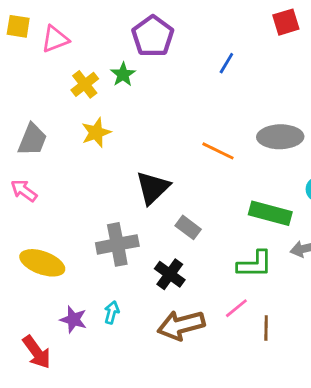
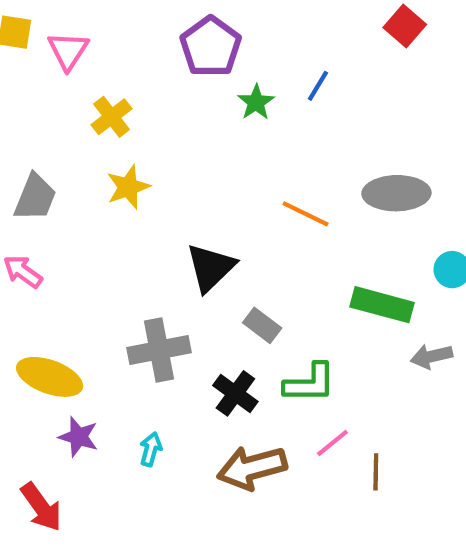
red square: (286, 22) -> (405, 26), turned -32
pink triangle: (55, 39) -> (68, 51), turned -36
green star: (123, 74) -> (256, 102), moved
green L-shape: (255, 264) -> (310, 383), moved
purple star: (73, 319) -> (78, 437), moved

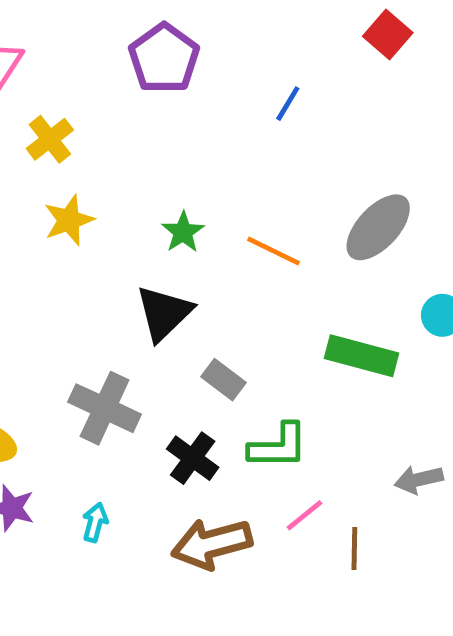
green star: (256, 102) -> (183, 232), moved
gray ellipse: (396, 193) -> (378, 227), turned -46
gray cross: (159, 350) -> (105, 408), turned 36
gray arrow: (432, 356) -> (419, 480), moved

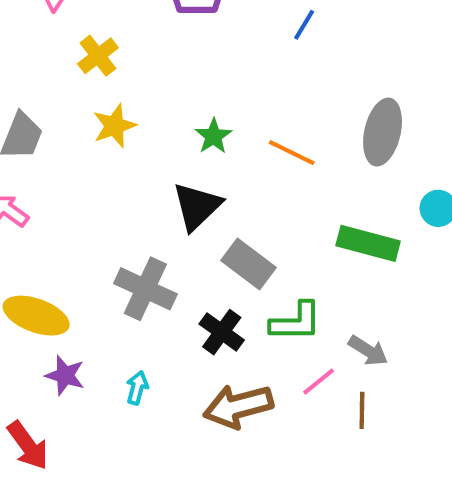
gray ellipse: (378, 227) -> (383, 132), turned -30
gray rectangle: (224, 380) -> (248, 264), size x1.4
gray arrow: (419, 480) -> (368, 351), moved, turned -135

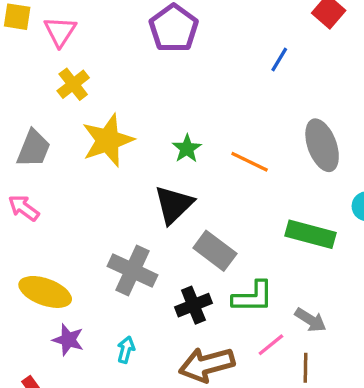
blue line: (304, 25) -> (279, 60), moved
yellow cross: (98, 56) -> (73, 84), moved
yellow star: (114, 126) -> (108, 140), size x1.5
gray ellipse: (383, 132) -> (322, 145), turned -33
black cross: (222, 332) -> (193, 305), turned 32

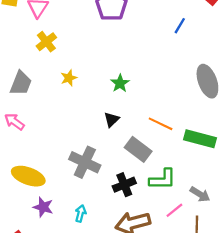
yellow star: (108, 140) -> (69, 78), size x0.5
orange line: (250, 162) -> (161, 124), moved
black triangle: (174, 205) -> (111, 120), size x0.6

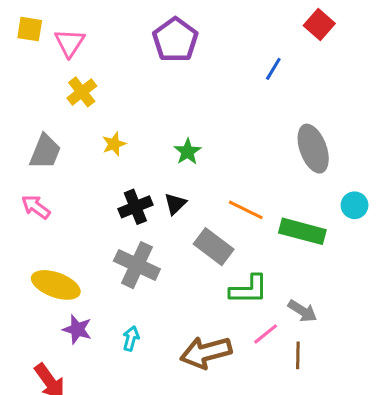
black cross: (124, 185) -> (135, 207), moved

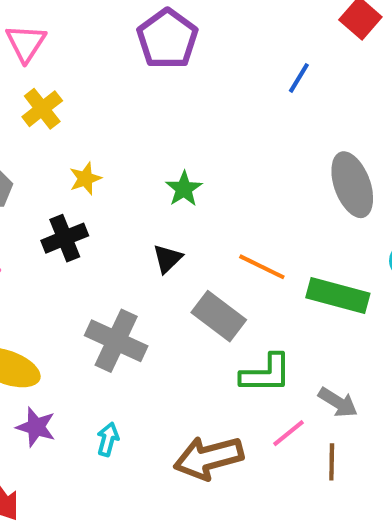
black cross: (135, 207) -> (65, 238), moved

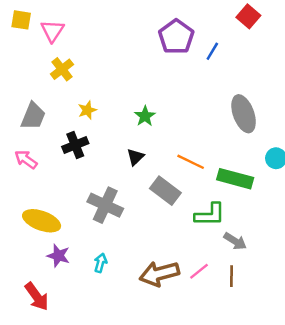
purple pentagon: (167, 39) -> (176, 37), moved
green L-shape: (266, 374) -> (210, 215), moved
pink line: (289, 433) -> (199, 271), moved

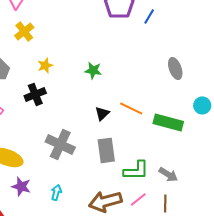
gray ellipse: (244, 114) -> (175, 68), size x0.7
green star: (145, 116) -> (93, 70), turned -30
black triangle: (135, 157) -> (102, 113), moved
gray rectangle: (165, 191) -> (106, 150), moved, turned 45
green L-shape: (210, 215) -> (136, 170), moved

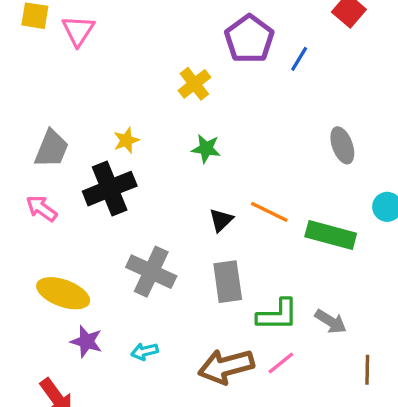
yellow cross: (24, 31) -> (194, 84), moved
black cross: (35, 94) -> (110, 189), size x1.4
cyan arrow: (56, 192) -> (145, 351), turned -119
brown line: (165, 203) -> (367, 370), moved

